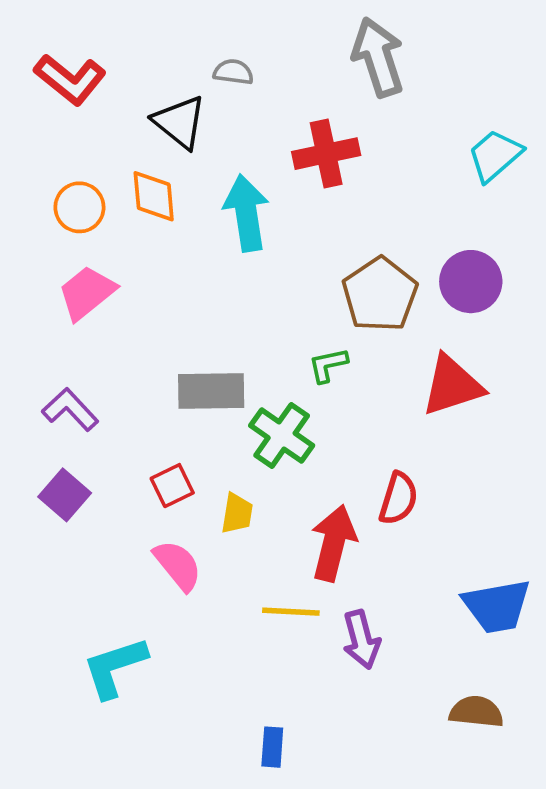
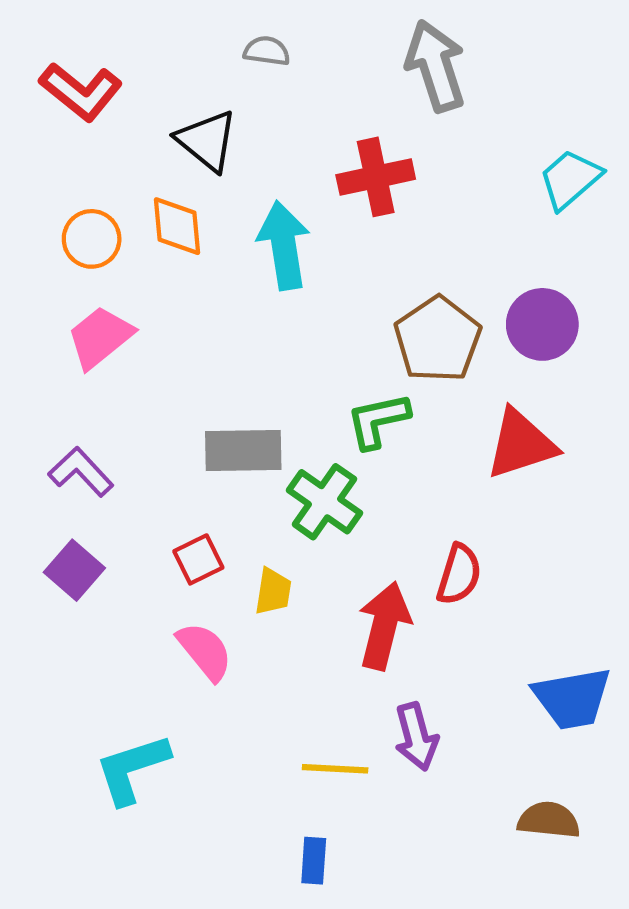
gray semicircle: (233, 72) -> (267, 51), moved
green L-shape: (328, 365) -> (378, 421), size x1.4
yellow line: (291, 612) -> (335, 769), moved

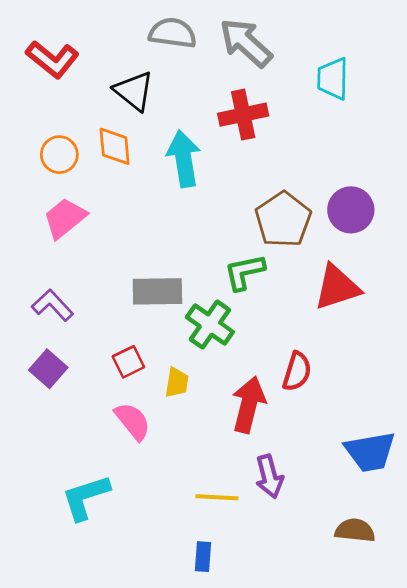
gray semicircle: (267, 51) -> (173, 33), size x1.6
gray arrow: (436, 66) -> (246, 43), moved, turned -30
cyan trapezoid: (570, 179) -> (333, 79), moved, turned -48

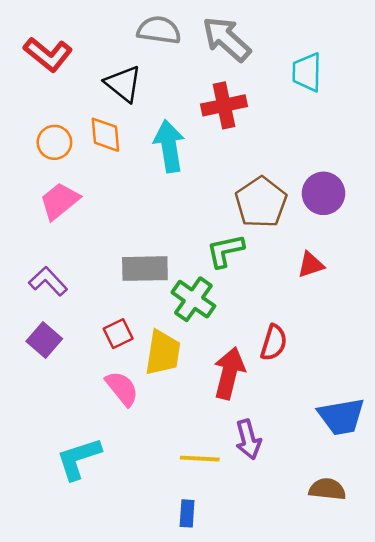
red triangle: (337, 287) -> (311, 265), size x0.6
yellow trapezoid: (177, 383) -> (163, 353), size x1.6

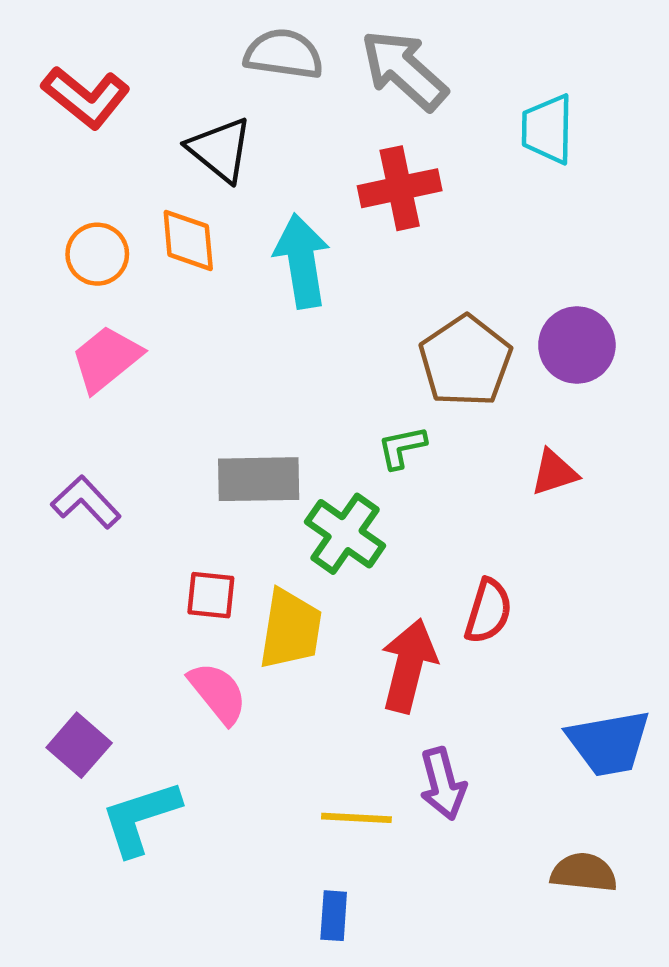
green L-shape: (225, 251) -> (402, 447), size x0.7
red square: (118, 334) -> (211, 595), turned 32
purple square: (44, 340) -> (79, 745), moved

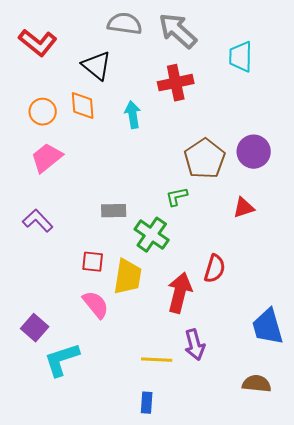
cyan arrow: (302, 261) -> (133, 115), size x0.7
gray rectangle: (259, 479) -> (114, 211), size x0.7
blue trapezoid: (609, 743) -> (268, 327), turned 84

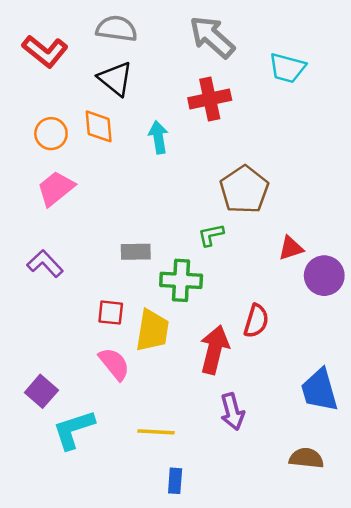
gray semicircle: (125, 24) -> (117, 29), moved
cyan trapezoid: (241, 57) -> (287, 68), turned -76
purple circle: (254, 152) -> (324, 276), moved
green cross: (152, 235) -> (181, 280), turned -32
yellow line: (157, 360) -> (156, 432), moved

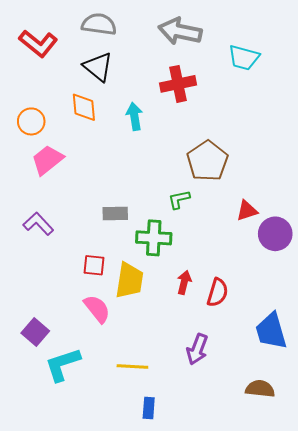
gray arrow: (212, 37) -> (180, 31), turned -30
orange circle: (51, 134) -> (31, 121), moved
red semicircle: (256, 321) -> (217, 293), moved
red arrow: (214, 350) -> (184, 282), moved, size x0.6
purple arrow: (232, 412) -> (197, 349), turned 36

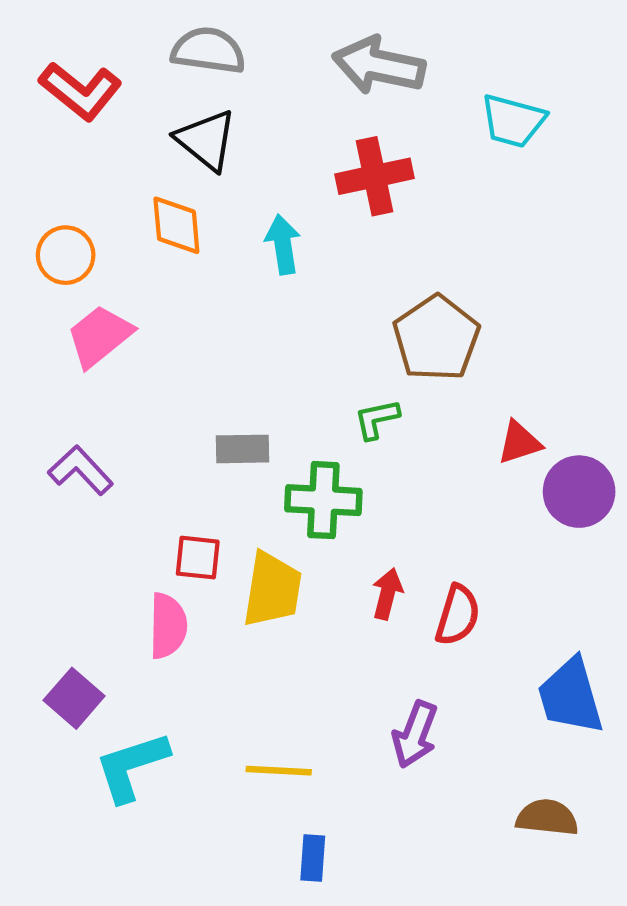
pink semicircle: (97, 309) -> (168, 626), moved, turned 40

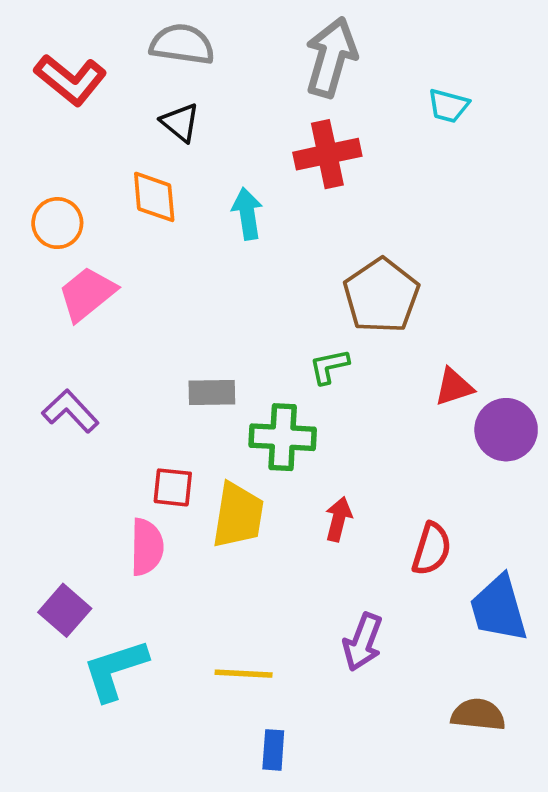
gray arrow: (379, 65) -> (331, 57), turned 94
cyan trapezoid: (513, 121) -> (448, 106), size x0.7
black triangle: (206, 140) -> (180, 122), size x0.7
red semicircle: (458, 615) -> (432, 549), moved

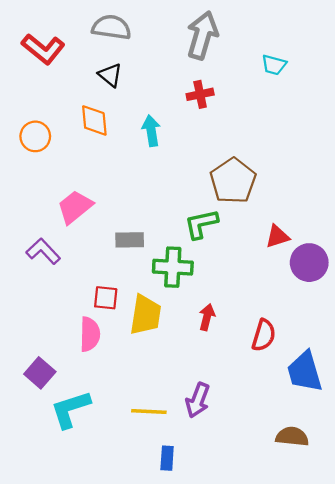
red cross: (327, 154) -> (200, 94), size x0.7
pink trapezoid: (87, 294) -> (75, 207), moved
green L-shape: (329, 366) -> (201, 224), size x1.4
purple arrow: (363, 642) -> (198, 400), moved

